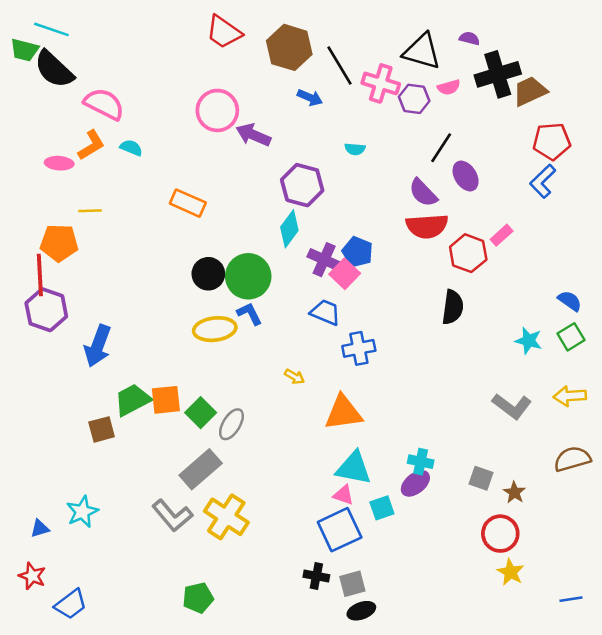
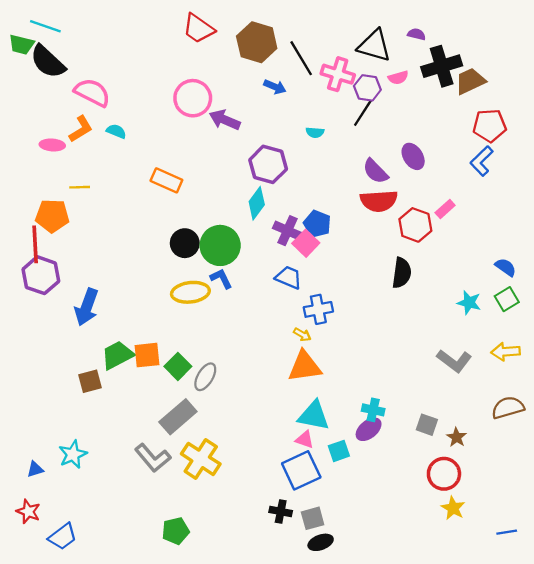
black line: (441, 148) -> (363, 113), moved
yellow arrow: (295, 377) -> (302, 335), moved

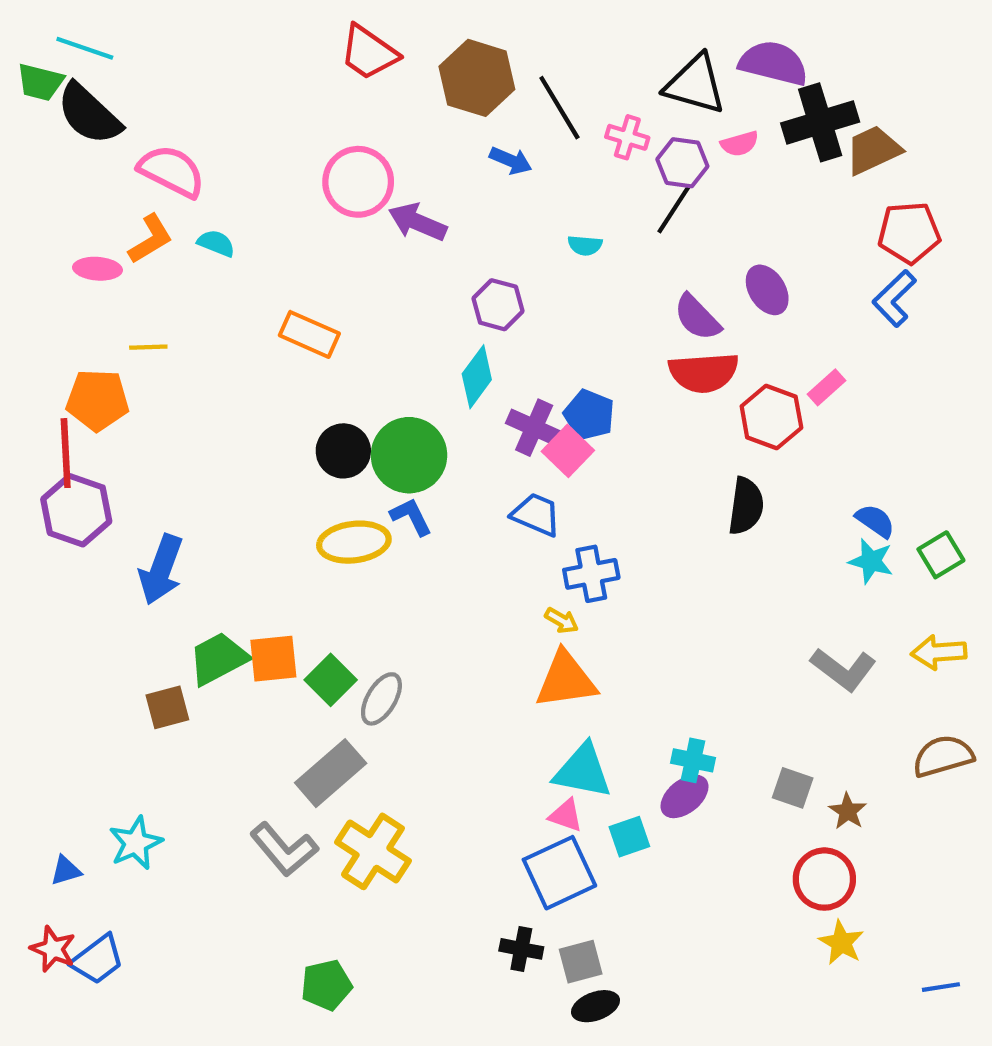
purple semicircle: (417, 34) -> (774, 63), size x2.0
pink cross: (338, 74) -> (627, 137), size x0.7
purple hexagon: (268, 164) -> (498, 305), size x0.7
blue semicircle: (506, 267) -> (875, 521), moved
blue trapezoid: (63, 537) -> (97, 960), moved

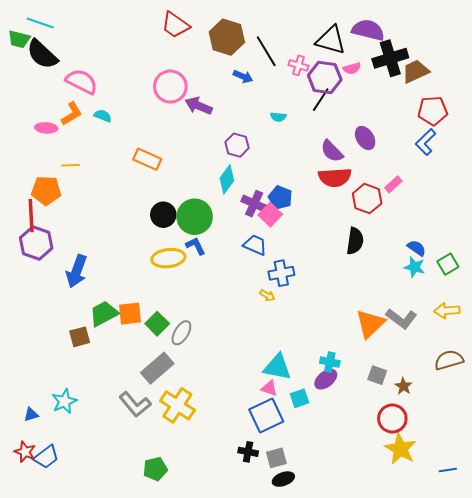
purple hexagon: (682, 163) -> (325, 77), size x1.4
orange triangle: (566, 680) -> (370, 324), moved, turned -36
yellow star: (841, 943) -> (400, 449), size x1.5

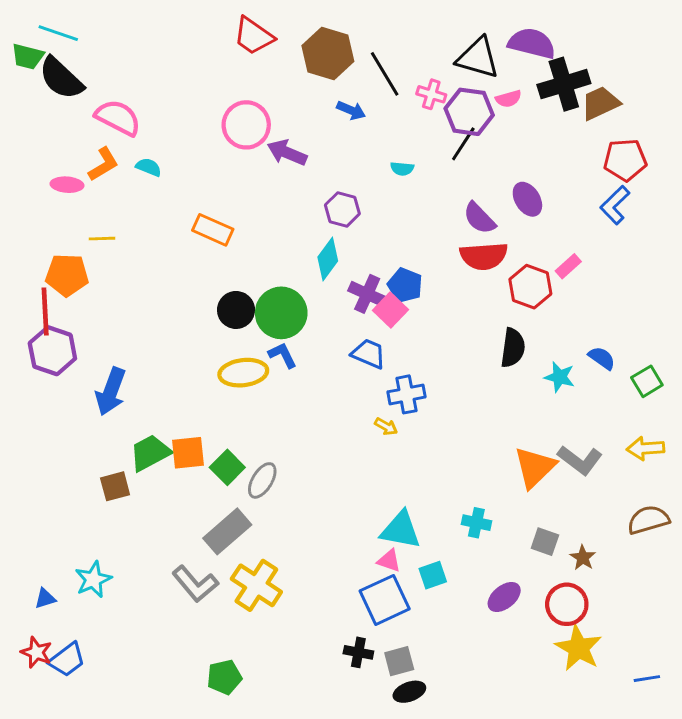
cyan star: (415, 267) -> (559, 377), moved
purple ellipse: (326, 379) -> (504, 597), moved

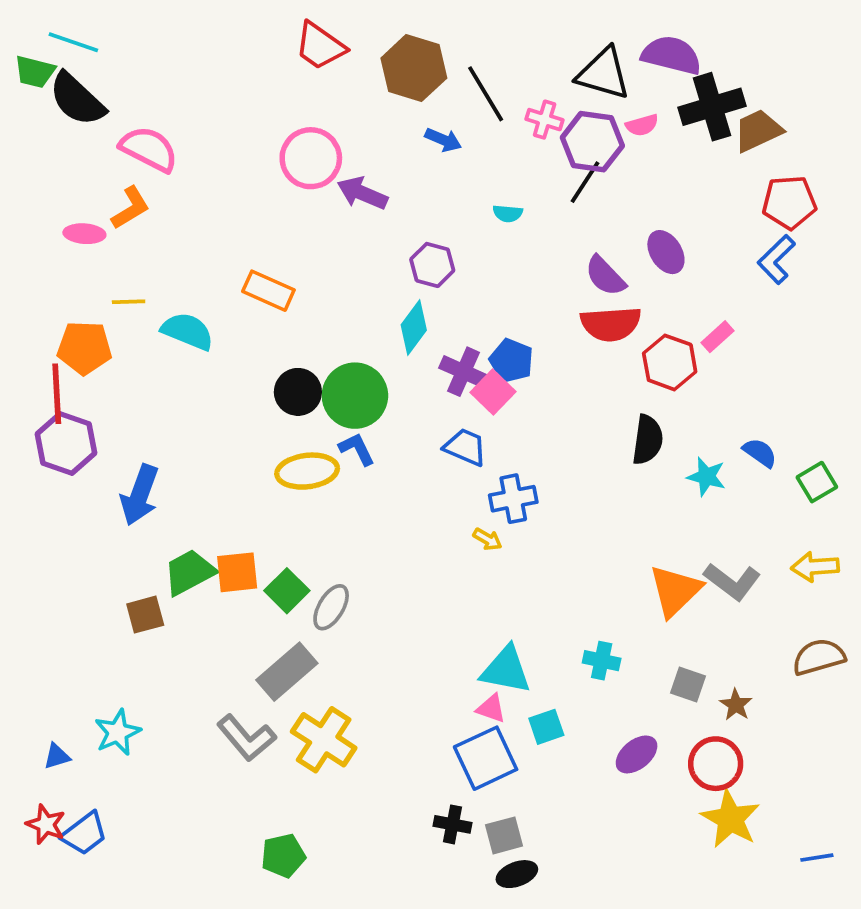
cyan semicircle: (149, 167) -> (187, 331), moved, size x1.6

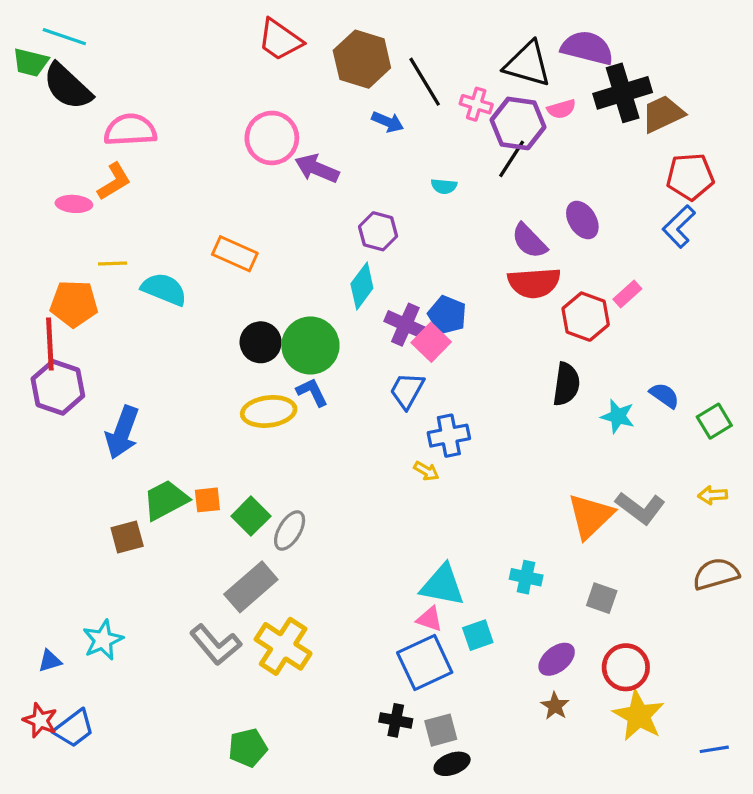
pink semicircle: (149, 149) -> (130, 130), turned -30
blue trapezoid: (465, 447) -> (407, 391), turned -84
yellow arrow: (815, 567) -> (713, 495), size x0.7
orange square: (237, 572) -> (207, 500), size x0.7
brown star: (736, 705) -> (555, 706), moved

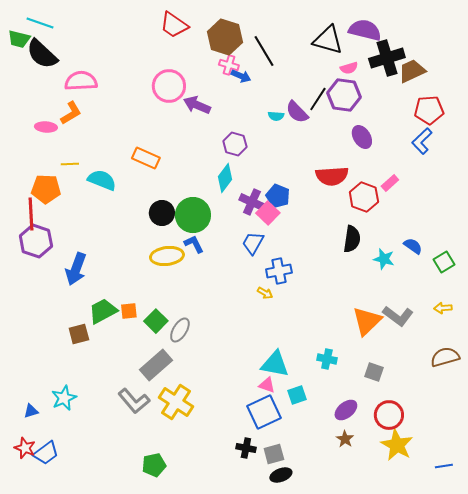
pink cross: (476, 104) -> (229, 65), moved
purple hexagon: (518, 123) -> (344, 95), moved
purple semicircle: (529, 241) -> (297, 112), moved

